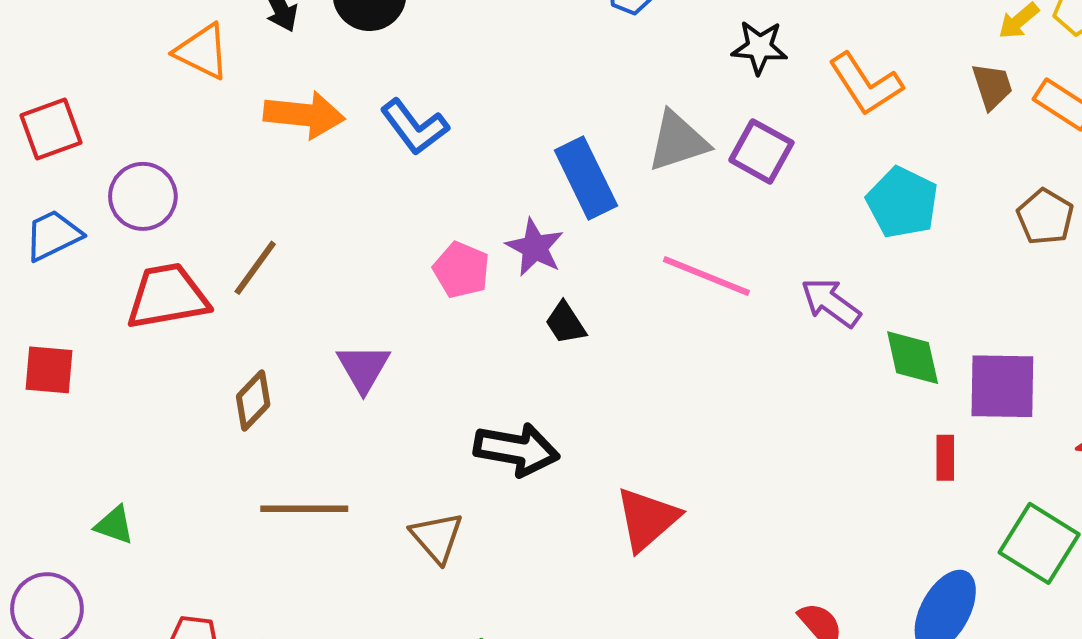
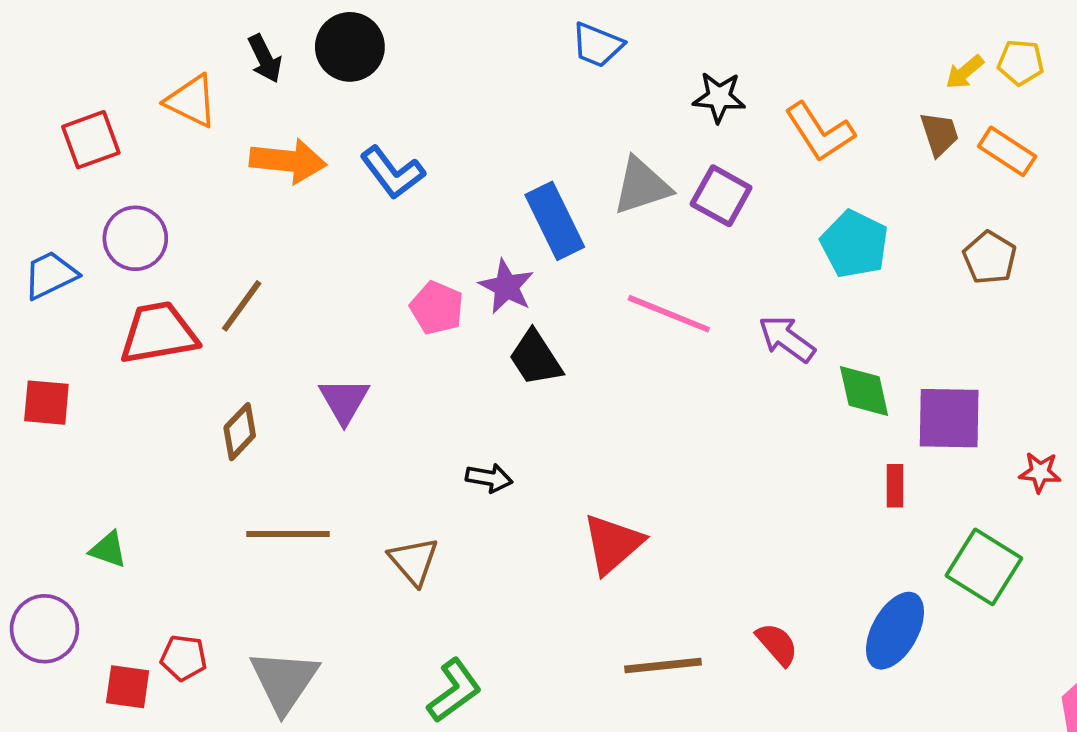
red square: (51, 129) -> (91, 140), moved
black trapezoid: (565, 323) -> (535, 358), size x1.4
black arrow: (516, 450) -> (489, 478), size x0.6

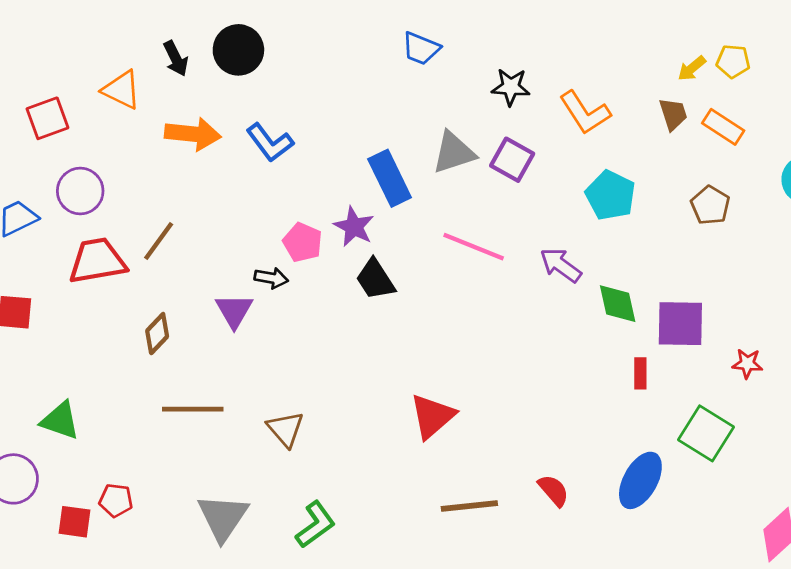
black arrow: (489, 478) -> (271, 278), moved
green triangle: (108, 549) -> (60, 421), size x1.4
gray triangle: (284, 681) -> (223, 517), moved

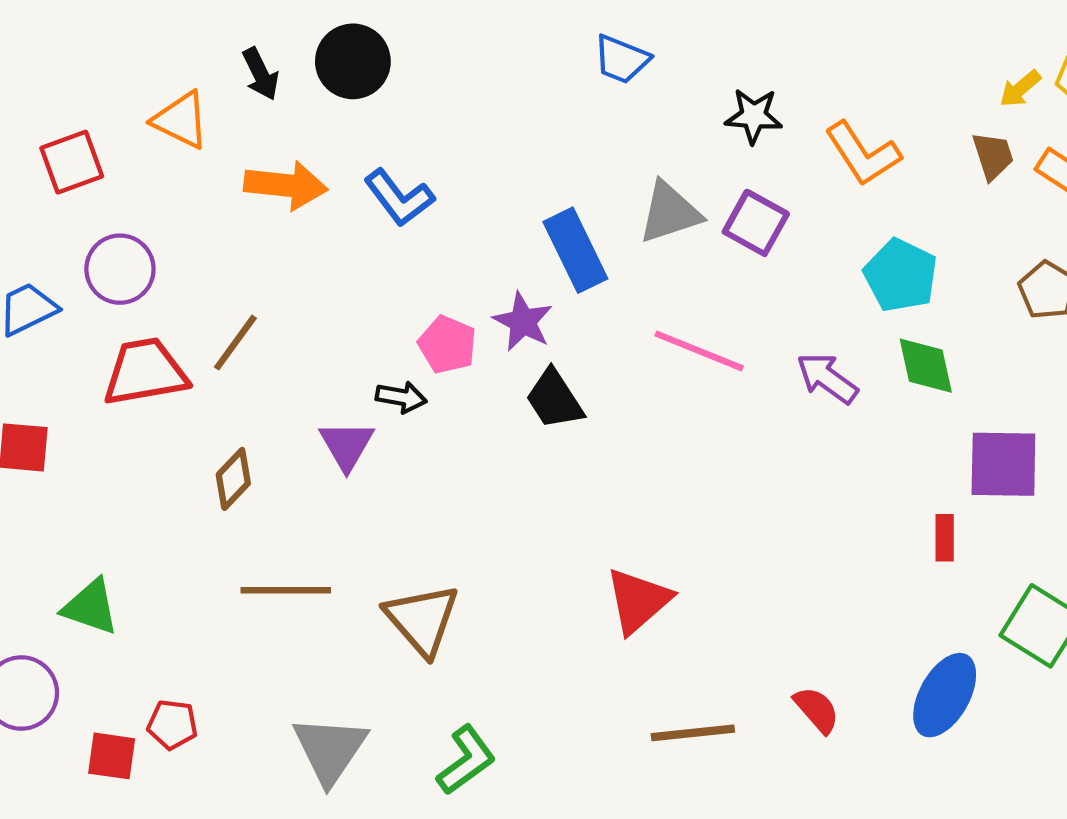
green diamond: (618, 304) -> (926, 366), moved
brown triangle: (285, 429) -> (422, 620), size x1.4

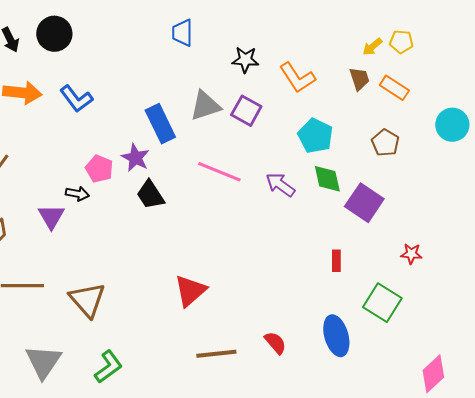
blue trapezoid: (621, 59) -> (182, 33), turned 68
purple square: (1003, 464) -> (364, 203), moved, turned 33
blue ellipse: (945, 695) -> (336, 336), turned -45

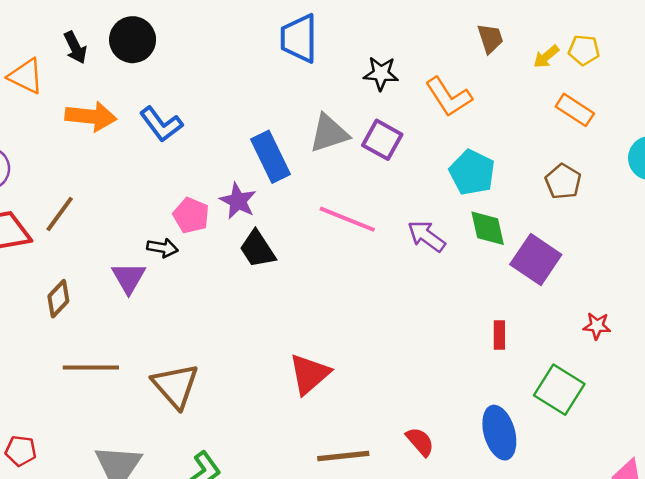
blue trapezoid: (182, 33) -> (299, 38), size x1.4
brown trapezoid: (359, 79) -> (490, 38), moved

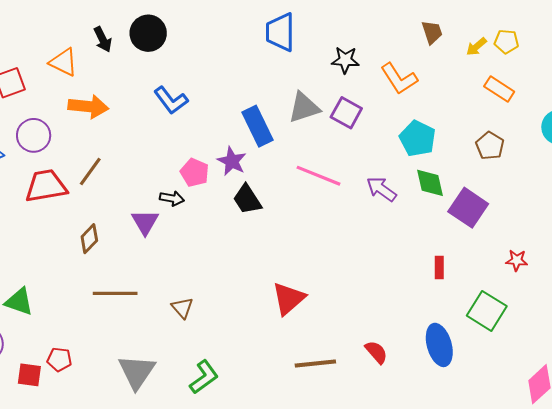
orange arrow: (91, 116) -> (88, 106), moved
brown triangle: (175, 386) -> (182, 308), size x0.6

